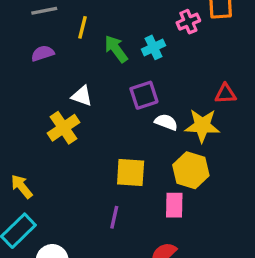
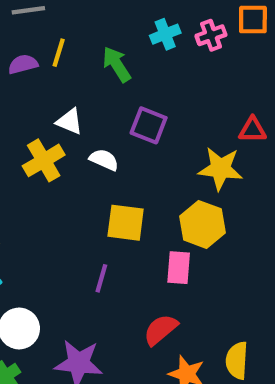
yellow line: (82, 27) -> (59, 53), moved
cyan cross: (153, 47) -> (165, 34), moved
purple square: (144, 95) -> (149, 125), turned 36
white semicircle: (166, 122) -> (104, 160), moved

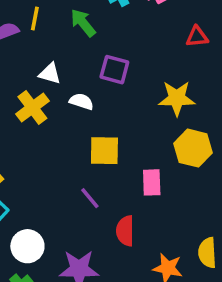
red triangle: (253, 130) -> (197, 37), moved
yellow hexagon: (202, 224) -> (193, 148), moved
purple line: (101, 278) -> (90, 198), turned -50
red semicircle: (161, 330) -> (125, 231), moved, turned -44

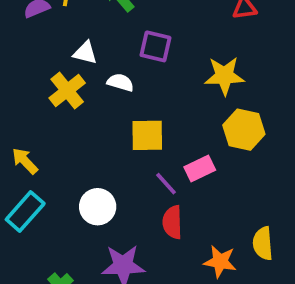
pink rectangle: (152, 182) -> (200, 168), turned 68
purple line: (90, 198) -> (166, 184), moved
white circle: (27, 246) -> (98, 207), moved

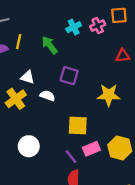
yellow hexagon: (244, 130) -> (120, 148), moved
yellow square: (147, 135) -> (78, 125), moved
white circle: (98, 207) -> (29, 146), moved

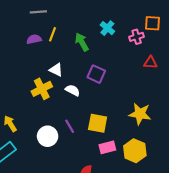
pink cross: (98, 26) -> (137, 37), moved
cyan cross: (74, 27) -> (107, 28), turned -32
yellow star: (109, 95) -> (140, 114), moved
purple line: (71, 157) -> (70, 126), moved

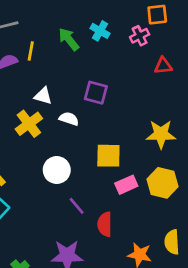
green arrow: (82, 42) -> (69, 39), moved
purple line: (70, 126) -> (77, 206), moved
white circle: (48, 136) -> (57, 170), moved

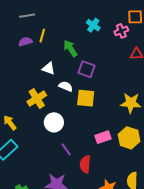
green arrow: (69, 39) -> (70, 48), moved
yellow cross: (29, 124) -> (37, 99), moved
yellow square: (108, 156) -> (86, 98), moved

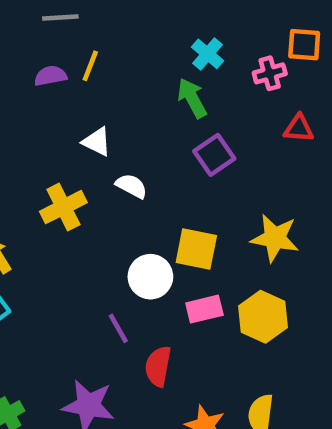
green arrow: (70, 48) -> (192, 98), moved
purple square: (87, 69) -> (214, 155), moved, turned 30
yellow square: (86, 98) -> (196, 249), moved
white circle: (54, 122) -> (150, 277), moved

